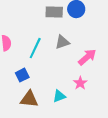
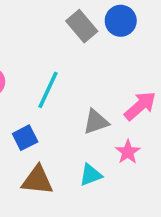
gray rectangle: (54, 12) -> (82, 26), turned 48
gray triangle: (62, 42) -> (96, 122), moved

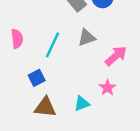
gray triangle: (96, 122) -> (87, 38), moved

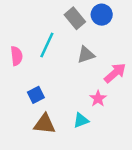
cyan line: (52, 45) -> (47, 45), moved
pink star: (107, 88) -> (98, 98), moved

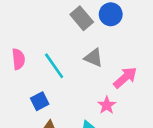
cyan line: (47, 45) -> (54, 66), moved, turned -60
gray triangle: (86, 55) -> (94, 58), turned 42

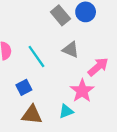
pink star: (107, 105) -> (82, 91), size x1.5

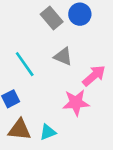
pink star: (82, 91) -> (76, 103), turned 30
cyan triangle: (66, 111) -> (48, 132), moved

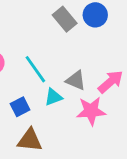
gray triangle: (63, 56) -> (76, 80), moved
cyan triangle: (48, 132) -> (53, 97), moved

